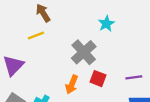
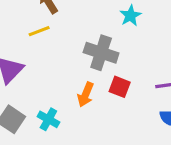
gray cross: (84, 52) -> (101, 53), turned -30

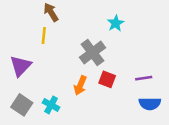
yellow line: (39, 31) -> (44, 35), turned -63
gray cross: (101, 53) -> (92, 53), turned 35

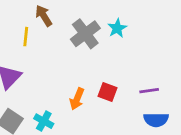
yellow line: (44, 35) -> (26, 37), moved
gray cross: (92, 53) -> (85, 34), moved

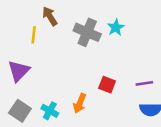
gray cross: (85, 34) -> (87, 32), turned -30
orange arrow: (77, 99) -> (80, 103), moved

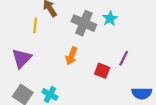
purple line: (144, 83) -> (124, 58), moved, turned -56
orange arrow: (80, 103) -> (71, 56), moved

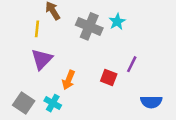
orange arrow: (71, 56) -> (69, 80), moved
purple triangle: (22, 58) -> (42, 59), moved

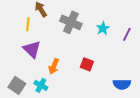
cyan star: (117, 22) -> (103, 28), moved
purple triangle: (42, 59) -> (32, 49), turned -30
purple line: (132, 64) -> (127, 34), moved

